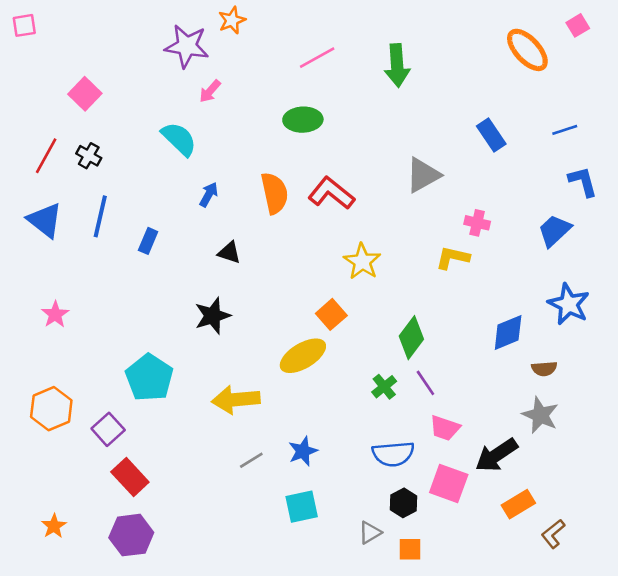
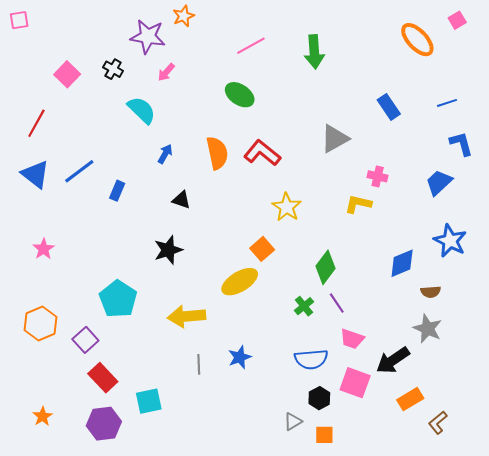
green ellipse: (303, 120) -> (240, 95), turned 36
black cross: (89, 156) -> (113, 69), moved
blue line: (100, 216) -> (79, 171), turned 40
gray line: (251, 460) -> (199, 364), turned -60
cyan square: (302, 507) -> (149, 401), moved

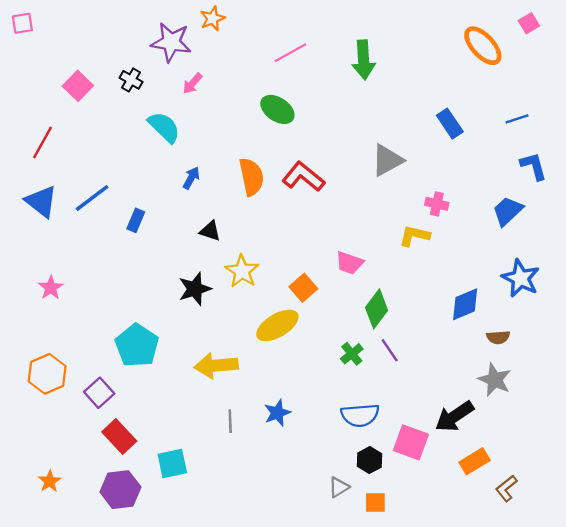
yellow star: (287, 207) -> (242, 271), moved
pink trapezoid: (352, 339) -> (349, 263), moved

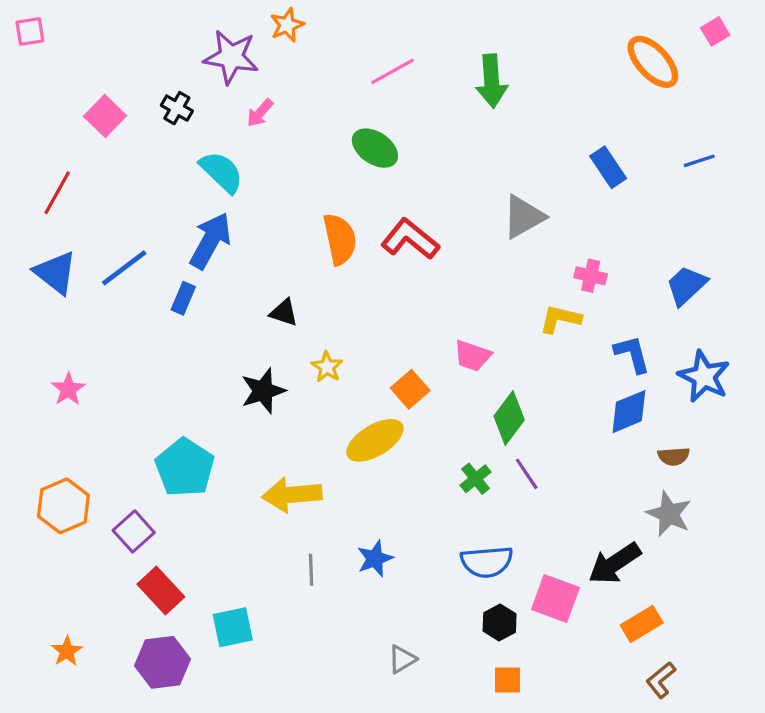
blue L-shape: (534, 166) -> (632, 354), moved
blue arrow: (191, 178) -> (210, 241), moved, size x1.8
yellow star: (242, 271) -> (327, 367), size x0.7
gray triangle: (339, 487) -> (402, 659), moved
brown L-shape: (506, 488) -> (661, 680), moved

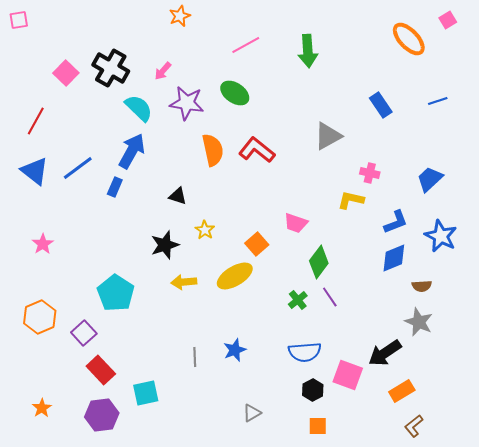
purple star: (231, 57) -> (187, 103), moved
black cross: (177, 108) -> (111, 68), size x1.8
blue L-shape: (632, 354) -> (396, 222), turned 84
yellow arrow: (292, 495) -> (184, 282), moved, size x0.7

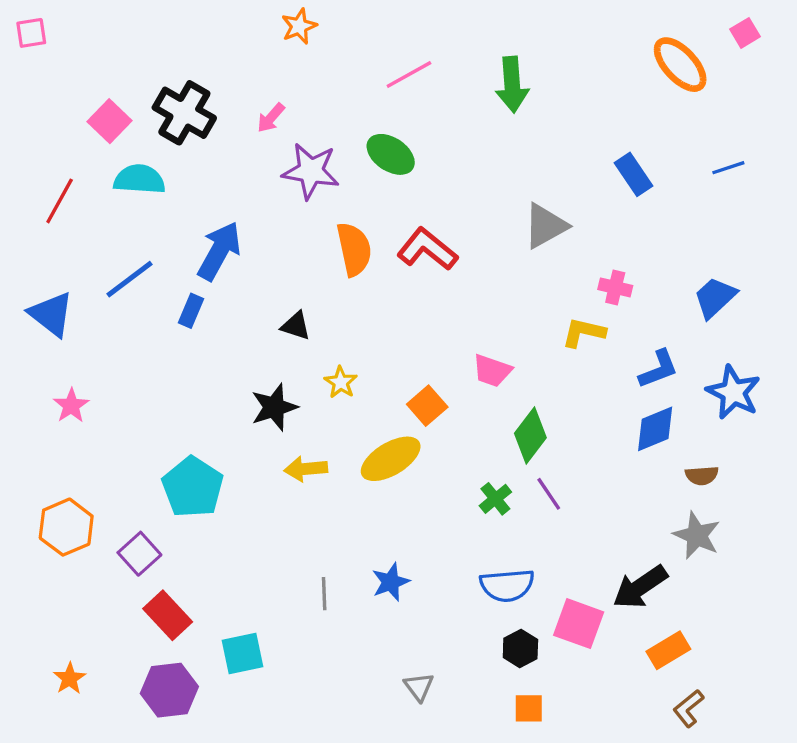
cyan semicircle: (139, 108) -> (139, 179), moved, turned -40
blue triangle: (35, 171) -> (51, 314), moved
gray triangle: (252, 413) -> (419, 687), turned -36

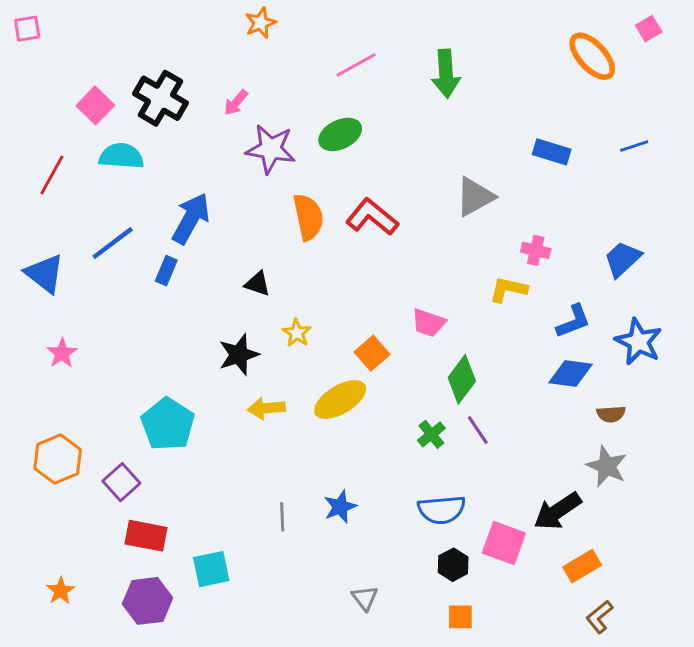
green ellipse: (391, 154) -> (340, 134), turned -60
blue rectangle: (634, 174) -> (552, 152), turned -39
blue diamond: (655, 429) -> (570, 373), turned 30
red rectangle: (168, 615) -> (146, 536), turned -36

